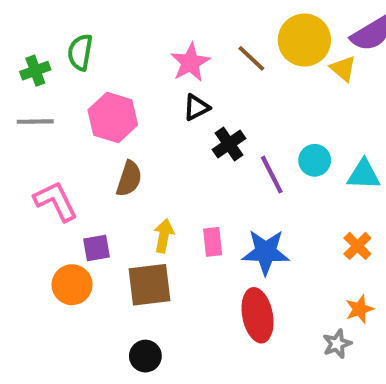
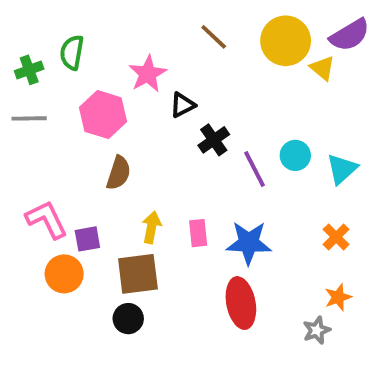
brown line: (251, 58) -> (214, 37), moved
pink star: (190, 62) -> (148, 74), moved
cyan triangle: (364, 175) -> (342, 169), turned -44
pink L-shape: (56, 201) -> (47, 220), moved
black circle: (145, 356) -> (128, 319), moved

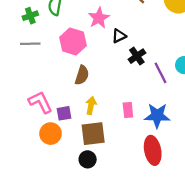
yellow arrow: (152, 227) -> (91, 105), moved

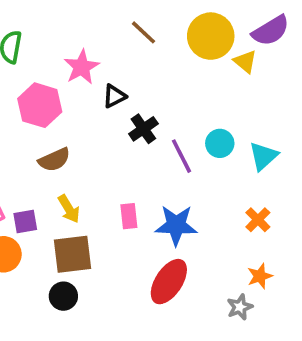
brown semicircle: (82, 75) -> (54, 160), turned 48
yellow arrow: (91, 105) -> (69, 209), turned 138
red ellipse: (153, 150) -> (169, 282), turned 44

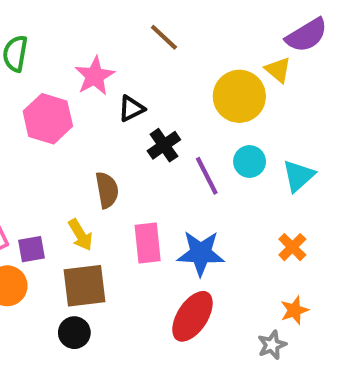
yellow circle: (211, 36) -> (239, 96), moved
brown semicircle: (54, 160) -> (107, 190), moved, turned -76
pink rectangle: (129, 216) -> (148, 243), size x1.4

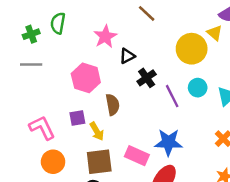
pink hexagon: (48, 119) -> (86, 78), moved
pink rectangle: (148, 243) -> (137, 156), moved, turned -60
purple square: (32, 249) -> (77, 118), moved

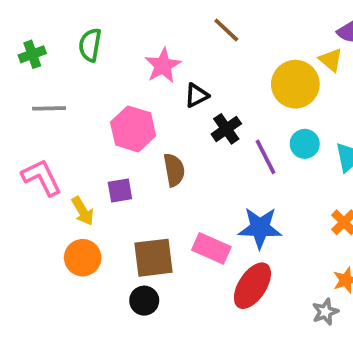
green cross: (31, 34) -> (32, 54), moved
pink L-shape: (42, 128) -> (42, 177), moved
yellow arrow: (97, 131) -> (83, 211), moved

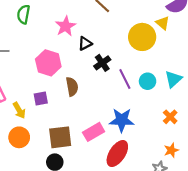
cyan circle: (305, 144) -> (148, 81), moved
pink rectangle: (211, 248) -> (94, 132), turned -54

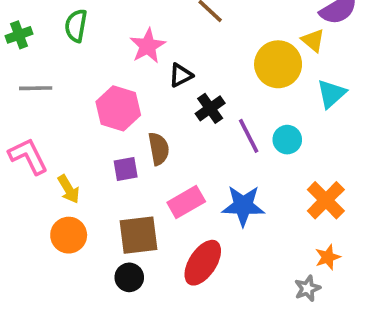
cyan triangle: (173, 79) -> (331, 94), moved
purple square: (41, 98) -> (126, 169), moved
orange cross: (170, 117) -> (326, 200), size x1.5
pink rectangle: (94, 132) -> (186, 202), moved
red ellipse: (117, 153) -> (203, 263), moved

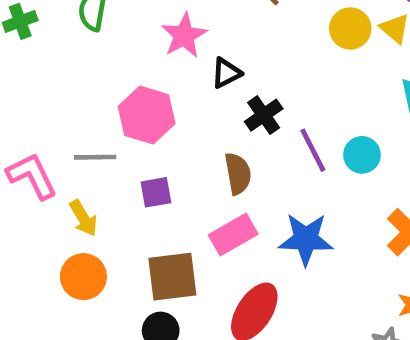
yellow circle: (278, 64) -> (350, 28), moved, size x0.7
gray line: (36, 88) -> (95, 157), moved
brown semicircle: (159, 149) -> (238, 174), moved

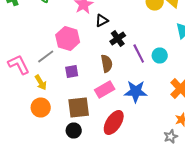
gray line: (95, 157) -> (46, 56), turned -36

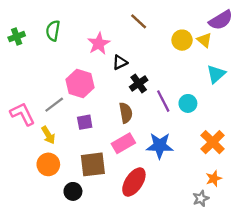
black circle: (74, 130) -> (73, 191), moved

